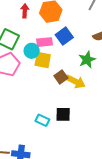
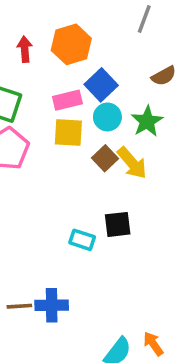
cyan circle: (32, 51) -> (107, 117), moved
yellow arrow: (76, 82) -> (132, 163), turned 30

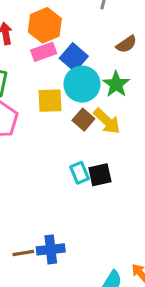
pink rectangle: (67, 100) -> (44, 52), moved
cyan circle: (107, 117) -> (82, 84), size x1.5
cyan rectangle: (82, 240) -> (80, 173), moved, turned 55

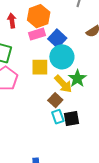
green star: (116, 84) -> (77, 78), moved
brown square: (83, 120) -> (55, 100), moved
yellow arrow: (107, 121) -> (63, 84), moved

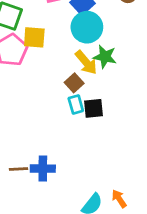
yellow square: (40, 67) -> (34, 37), moved
green star: (77, 78) -> (105, 57), turned -30

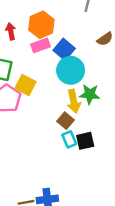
yellow square: (34, 37) -> (25, 85), turned 30
yellow arrow: (86, 62) -> (74, 101), turned 35

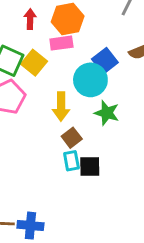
blue square: (64, 49) -> (105, 61), moved
yellow square: (25, 85) -> (34, 63), moved
yellow arrow: (74, 101) -> (61, 107), moved

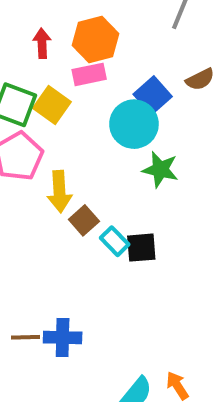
yellow arrow: (61, 107) -> (59, 191), moved
brown square: (72, 138) -> (84, 220), moved
cyan rectangle: (71, 161) -> (115, 241), turned -30

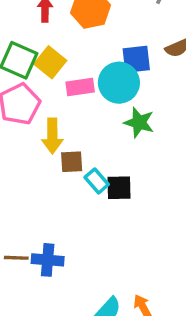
pink rectangle: (89, 74) -> (80, 87), moved
blue square: (153, 95) -> (136, 59), turned 32
brown square: (84, 220) -> (72, 162), turned 35

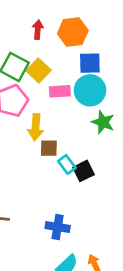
blue square: (136, 59) -> (90, 63), moved
black square: (119, 188) -> (84, 171), turned -30
blue cross: (48, 260) -> (58, 227), moved

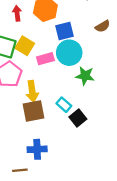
brown square: (49, 148) -> (34, 111), moved, size x1.5
cyan rectangle: (67, 164) -> (64, 105), moved
blue cross: (58, 227) -> (37, 149), moved

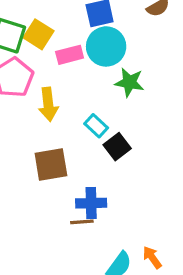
brown square: (34, 111) -> (51, 165), moved
blue cross: (37, 149) -> (91, 203), moved
brown line: (20, 170) -> (82, 222), moved

